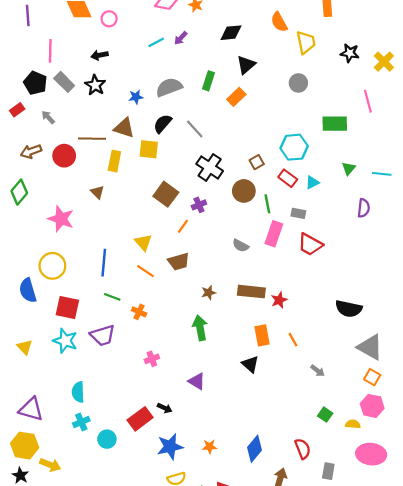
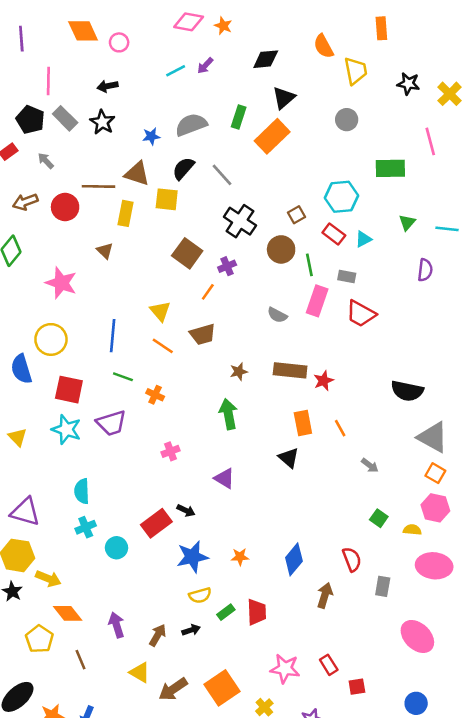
orange rectangle: (236, 97) -> (272, 136), size x1.5

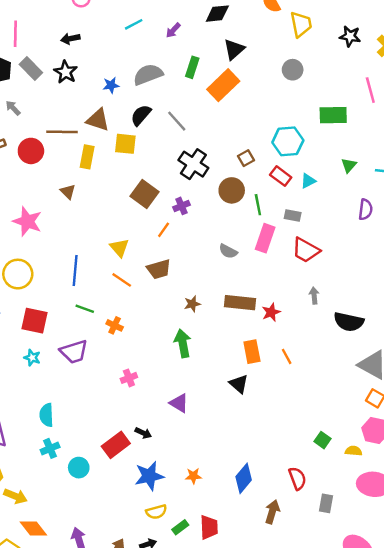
purple arrow: (205, 66) -> (173, 30), moved
cyan star: (66, 429) -> (32, 358), size x0.6
gray arrow: (370, 465) -> (314, 296), moved, turned -133

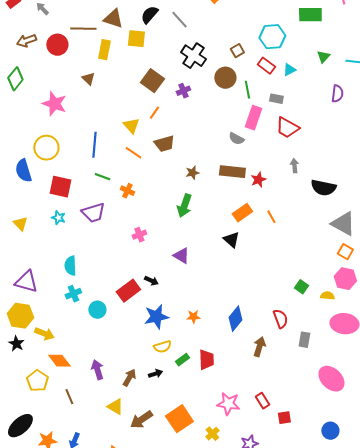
orange line: (164, 230) -> (154, 113), moved
gray semicircle: (228, 251) -> (236, 139), moved
green arrow: (183, 343) -> (184, 206), turned -150
orange rectangle: (252, 352) -> (242, 213), turned 66

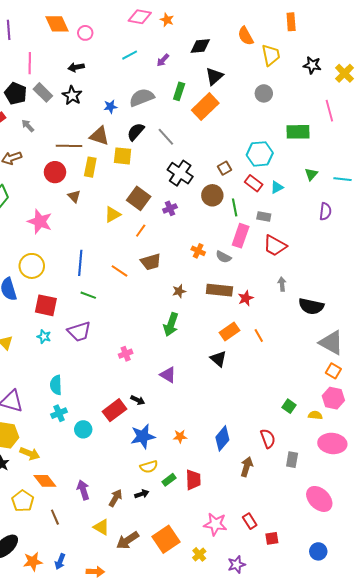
red circle: (57, 45) -> (55, 172), moved
yellow triangle: (131, 126) -> (112, 214), moved, turned 42
orange cross: (127, 191) -> (198, 251), moved

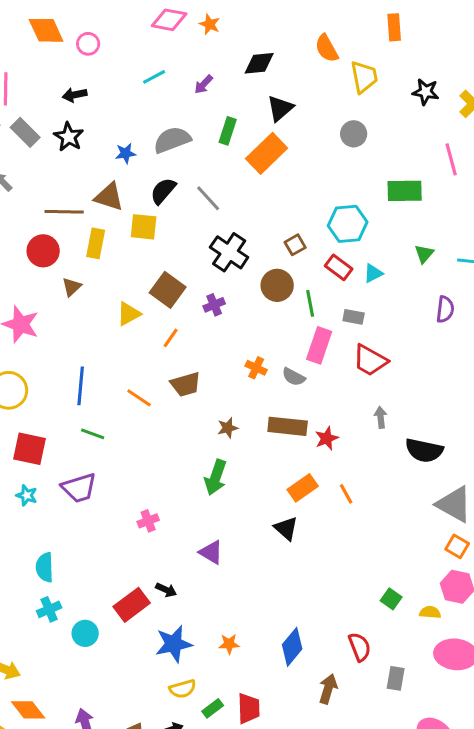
brown triangle: (74, 196) -> (72, 287), turned 32

